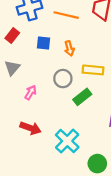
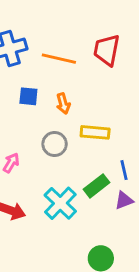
green rectangle: (82, 97) -> (96, 186), moved
cyan cross: (67, 141) -> (60, 203), moved

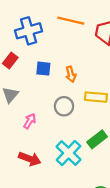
orange line: (59, 59) -> (71, 21), moved

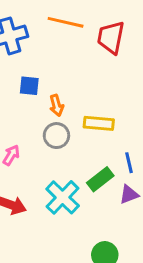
orange arrow: (71, 74) -> (56, 105), moved

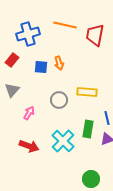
orange arrow: (56, 105) -> (59, 63), moved
green rectangle: (100, 179) -> (88, 129), turned -42

